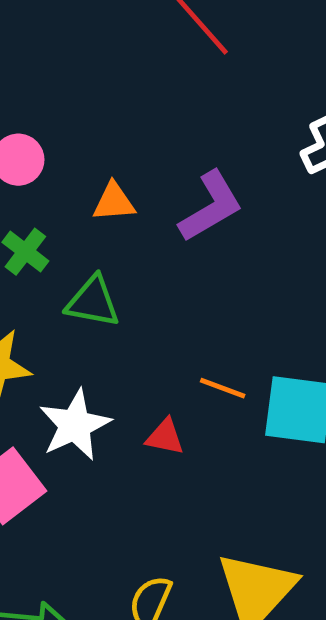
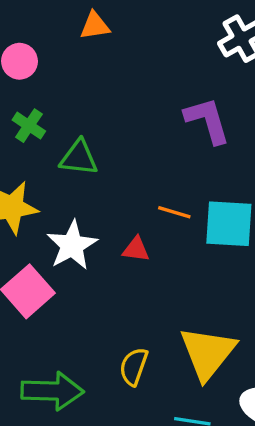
orange triangle: (114, 202) -> (95, 26), moved
purple L-shape: (211, 207) -> (207, 120), moved, turned -72

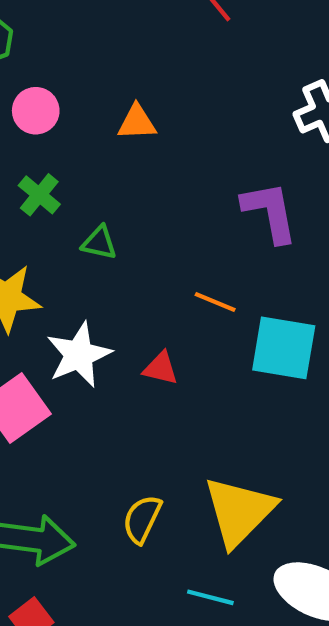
orange triangle: (95, 26) -> (137, 122), moved
green triangle: (79, 158) -> (99, 243), size x0.7
orange line: (174, 212) -> (215, 302), moved

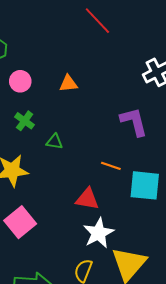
white star: (79, 355) -> (98, 233), moved
red triangle: (161, 368) -> (87, 199), size x1.4

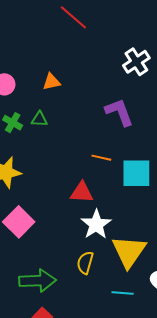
green triangle: (54, 142) -> (39, 119), moved

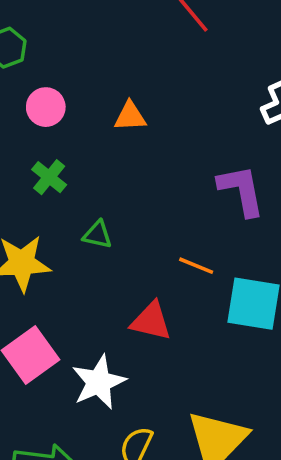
green triangle: (39, 119) -> (97, 235), moved
white star: (96, 224) -> (99, 382), moved

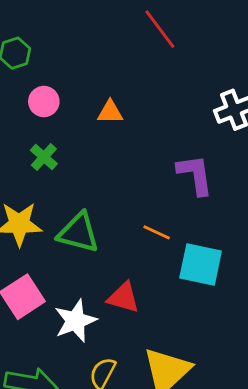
green triangle: (97, 235) -> (78, 233), moved, size x1.8
red triangle: (151, 321) -> (124, 298), moved

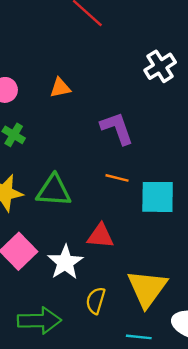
purple L-shape: (195, 175) -> (117, 128), moved

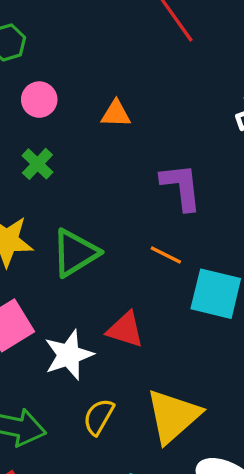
green triangle: (54, 191) -> (75, 253), turned -48

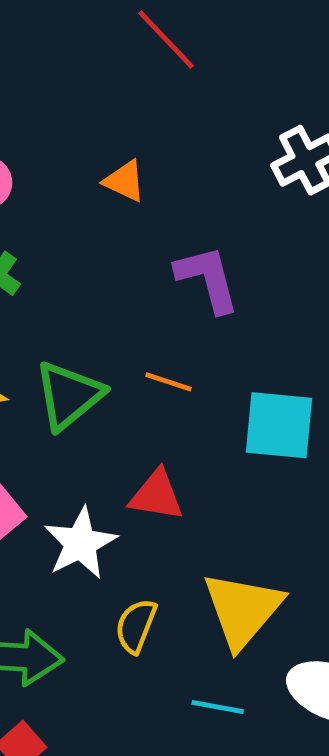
orange triangle: (116, 114) -> (125, 181), moved, turned 32
orange line: (166, 255) -> (168, 382), moved

